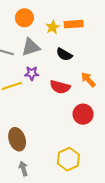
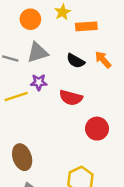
yellow star: (53, 27) -> (63, 12), moved
orange arrow: (88, 80) -> (103, 60), moved

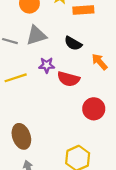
orange arrow: (103, 60) -> (99, 62), moved
purple star: (39, 82) -> (47, 65), moved

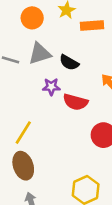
black semicircle: (73, 43) -> (69, 62), moved
yellow line: (16, 78) -> (23, 133), moved, turned -40

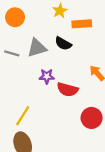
orange circle: (32, 18) -> (15, 17), moved
black semicircle: (69, 62) -> (63, 44), moved

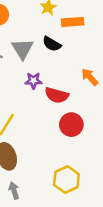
gray triangle: (37, 48) -> (22, 49), turned -45
red circle: (92, 118) -> (71, 125), moved

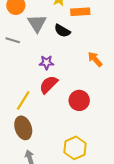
gray triangle: (22, 49) -> (37, 23), moved
red semicircle: (57, 95) -> (49, 85), moved, turned 120

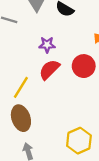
red circle: (79, 100) -> (84, 66), moved

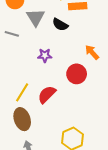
red semicircle: (49, 70) -> (47, 94), moved

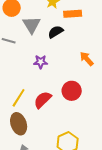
black semicircle: (60, 25) -> (56, 32), turned 119
red circle: (77, 74) -> (72, 91), moved

